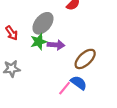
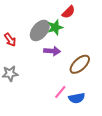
green star: (39, 42) -> (55, 27), moved
blue semicircle: (79, 83) -> (77, 98), moved, turned 133

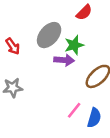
green star: (55, 27) -> (74, 45), moved
blue semicircle: (77, 98) -> (94, 118), turned -63

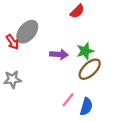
gray ellipse: (49, 35) -> (27, 32), moved
green star: (74, 45) -> (85, 51), moved

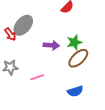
pink line: (68, 100) -> (37, 77), moved, turned 32
blue semicircle: (86, 107) -> (75, 91), turned 56

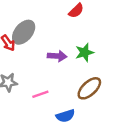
brown ellipse: (78, 58) -> (89, 88), moved
blue semicircle: (75, 91) -> (65, 116), moved

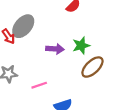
brown ellipse: (89, 88) -> (92, 67), moved

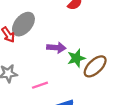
green star: (81, 45) -> (76, 58), moved

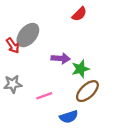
brown ellipse: (95, 66) -> (87, 91), moved

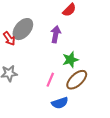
purple arrow: (61, 58) -> (56, 34), moved, turned -84
pink line: (44, 96) -> (50, 80), moved, turned -48

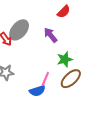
purple arrow: (56, 34) -> (51, 35), turned -49
blue semicircle: (60, 103) -> (37, 91), moved

